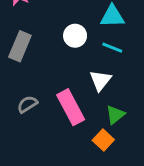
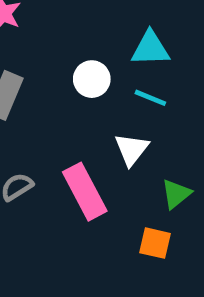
green triangle: (115, 115) -> (176, 194), moved
orange square: (103, 140) -> (155, 243), moved, turned -30

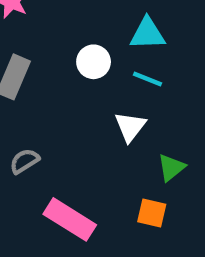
pink rectangle: (85, 192) -> (70, 219), moved, turned -30

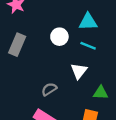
gray semicircle: (24, 161) -> (49, 89), moved
green triangle: (171, 168) -> (101, 93), turned 42

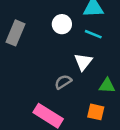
gray semicircle: (49, 89) -> (63, 82), moved

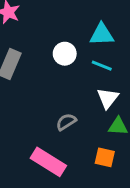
white triangle: (83, 62) -> (108, 98), moved

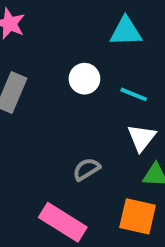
cyan triangle: (102, 34) -> (126, 31), moved
orange square: (105, 157) -> (138, 216), size x1.4

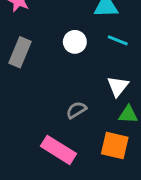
cyan line: (134, 94) -> (118, 40), moved

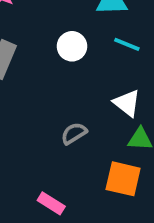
white triangle: (118, 86) -> (127, 103), turned -30
pink rectangle: (59, 150) -> (51, 203), moved, size x0.6

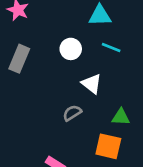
white triangle: (127, 103) -> (92, 84), moved

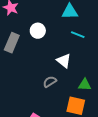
white circle: (71, 49) -> (38, 31), moved

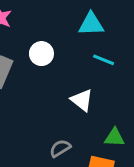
gray semicircle: (50, 82) -> (60, 148), moved

